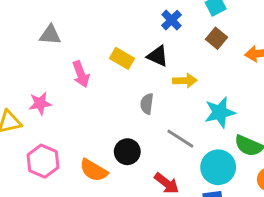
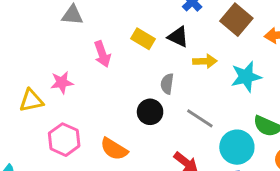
brown square: (216, 38) -> (236, 20), size x1.5
cyan star: (220, 112) -> (246, 77), moved
black circle: (127, 152) -> (150, 112), moved

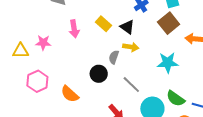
yellow arrow: (205, 61) -> (131, 47), moved

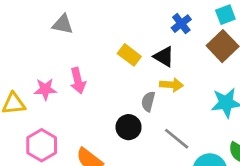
pink arrow: (74, 29) -> (78, 81), moved

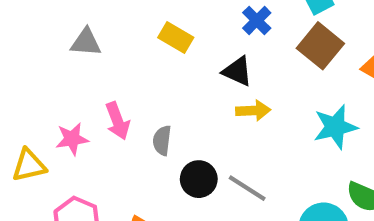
yellow rectangle: (129, 55) -> (176, 38), moved
gray semicircle: (148, 101) -> (162, 140), moved
gray line: (177, 139) -> (247, 188), moved

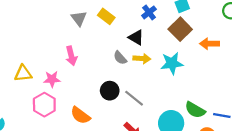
gray triangle: (86, 42) -> (79, 18), moved, turned 42
cyan star: (335, 127) -> (172, 63), moved
pink star: (72, 139) -> (52, 79), moved
gray semicircle: (162, 140) -> (120, 58), moved, turned -56

